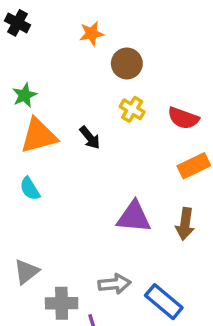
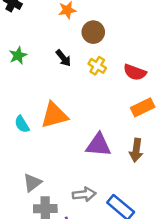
orange triangle: (39, 136) -> (54, 115), moved
black arrow: (90, 138) -> (63, 58), moved
gray triangle: (26, 272) -> (32, 183), moved

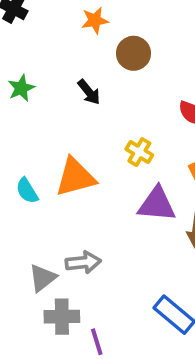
yellow cross: (97, 66) -> (139, 152), moved
purple triangle: (98, 145) -> (157, 204), moved
gray arrow: (84, 194) -> (83, 262), moved

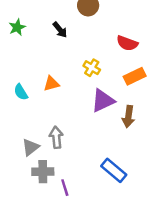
orange triangle: (75, 177) -> (51, 84), size x0.6
purple triangle: (157, 204) -> (103, 101), turned -30
gray arrow: (83, 262) -> (56, 137), turned -90

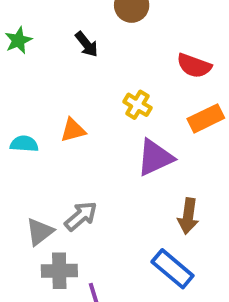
cyan semicircle: (21, 92) -> (24, 144), turned 126
brown arrow: (128, 117) -> (188, 216), moved
gray arrow: (56, 137) -> (81, 216), turned 55

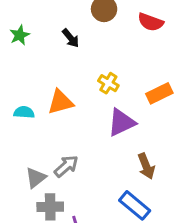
red semicircle: (194, 66) -> (151, 22), moved
orange triangle: (73, 130) -> (60, 102), size x1.4
brown arrow: (188, 216) -> (146, 166), turned -30

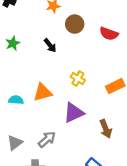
purple triangle: (122, 122) -> (74, 113), moved
brown arrow: (146, 166) -> (106, 129), moved
gray triangle: (36, 178) -> (15, 143), moved

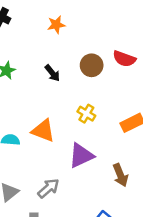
brown circle: (75, 24) -> (92, 65), moved
orange triangle: (43, 92) -> (43, 131), turned 36

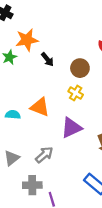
orange star: (56, 25) -> (27, 40), moved, size x1.5
brown circle: (92, 65) -> (80, 68), moved

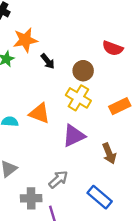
yellow cross: (76, 93) -> (78, 98), size x1.5
gray arrow: (44, 155) -> (58, 179), moved

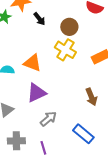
purple triangle: (74, 136) -> (36, 93), moved
gray cross: (31, 198) -> (16, 141), moved

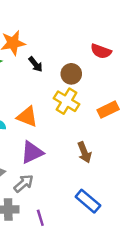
brown arrow: (91, 97) -> (84, 152), moved
gray arrow: (48, 119) -> (24, 183), moved

